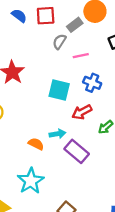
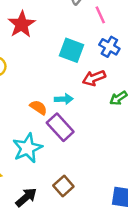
pink line: (81, 56) -> (100, 15), turned 70
purple rectangle: (77, 151) -> (60, 127), moved

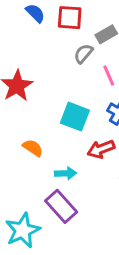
orange semicircle: (38, 107) -> (33, 148), moved

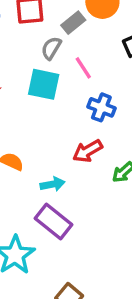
cyan square: (75, 117) -> (44, 84), moved

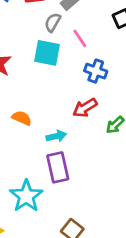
purple rectangle: (53, 221) -> (58, 167), turned 40

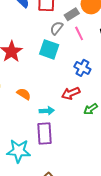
pink line: (80, 38) -> (79, 33), moved
cyan star: (26, 196) -> (19, 151), turned 30

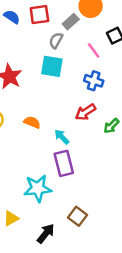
pink line: (79, 33) -> (94, 50), moved
cyan arrow: (47, 111) -> (62, 137), turned -120

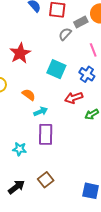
cyan square: (52, 66) -> (56, 69), moved
cyan arrow: (62, 137) -> (41, 111), moved, turned 96
cyan star: (38, 188) -> (19, 149), size x0.6

